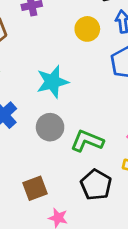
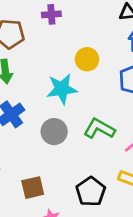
yellow circle: (87, 29) -> (87, 59), moved
green L-shape: (87, 141) -> (99, 129), moved

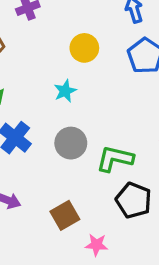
cyan star: (62, 89) -> (65, 91), size x0.6
green L-shape: (99, 129) -> (115, 159), moved

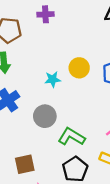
yellow circle: (84, 48) -> (79, 68), moved

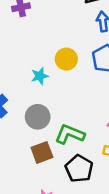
brown square: (25, 164) -> (42, 152), moved

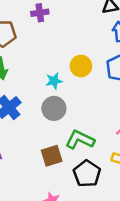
gray circle: (38, 117) -> (54, 108), moved

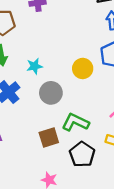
yellow circle: (81, 66) -> (83, 68), moved
cyan star: (54, 81) -> (35, 66), moved

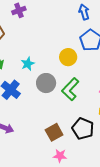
green L-shape: (75, 122) -> (70, 89), moved, turned -60
brown square: (49, 137) -> (54, 132), moved

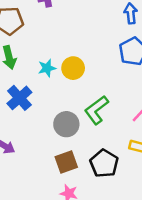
yellow circle: (68, 57) -> (73, 68), moved
gray circle: (46, 83) -> (66, 124), moved

